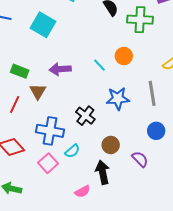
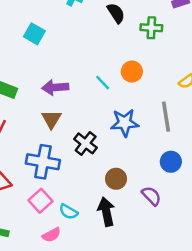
green cross: (140, 20) -> (151, 28), size x0.7
cyan square: (43, 25) -> (34, 34), size x0.7
brown triangle: (38, 91) -> (51, 119), moved
cyan semicircle: (72, 151) -> (68, 212), moved, turned 70
pink semicircle: (82, 191) -> (51, 235), moved

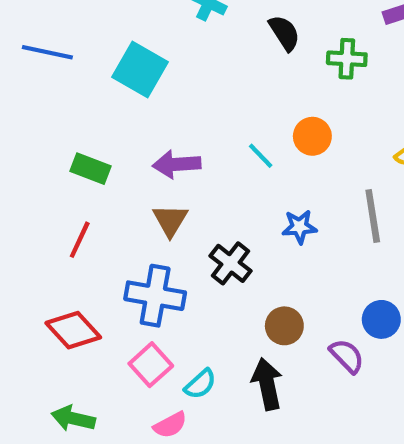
cyan square: (34, 34) -> (140, 69), size x1.4
blue star: (125, 123) -> (299, 227), size x0.7
blue circle: (171, 162) -> (381, 319), moved
cyan semicircle: (68, 212) -> (200, 384), turned -72

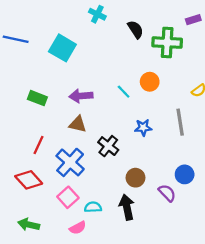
green cross: (347, 59) -> (167, 43), size x1.5
brown triangle: (170, 220) -> (78, 124), turned -48
red line: (80, 240) -> (38, 145), moved
blue cross: (155, 296) -> (70, 162), turned 32
cyan semicircle: (200, 384) -> (93, 207), turned -140

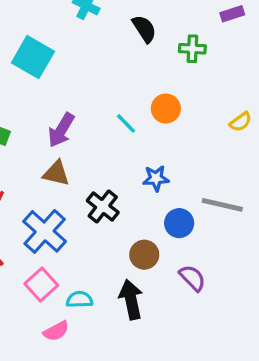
green cross: (167, 43) -> (192, 49), size x0.6
purple arrow: (81, 96) -> (61, 130), turned -55
gray line: (180, 122) -> (222, 205), moved, turned -68
blue circle: (185, 174) -> (179, 223), moved

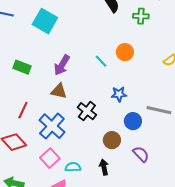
black arrow: (131, 300) -> (104, 167), size x0.7

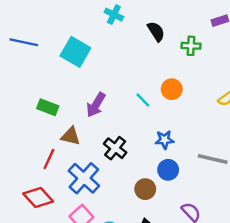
brown triangle: (59, 91) -> (71, 136), moved
black cross: (87, 111) -> (115, 148), moved
blue circle: (133, 121) -> (168, 170), moved
brown circle: (112, 140) -> (145, 189), moved

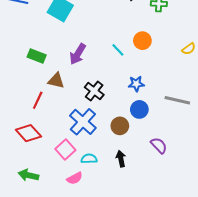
blue cross: (84, 178) -> (83, 122), moved

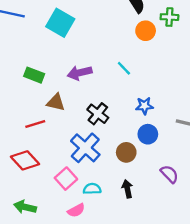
orange circle: (142, 41) -> (146, 31), moved
purple arrow: (78, 54) -> (80, 73), turned 45
red line: (38, 100) -> (35, 124), turned 48

